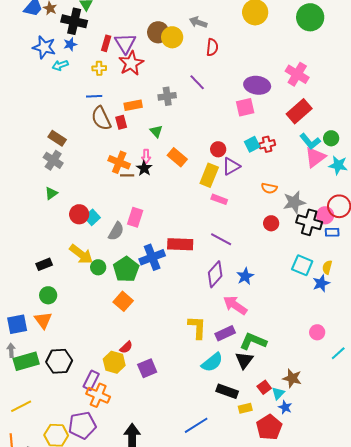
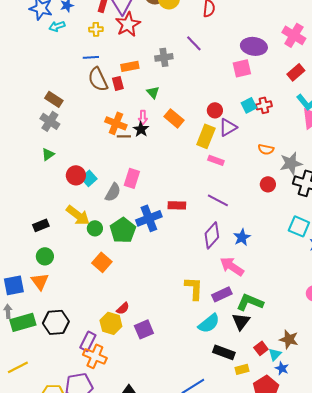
red rectangle: (299, 111) -> (296, 72), size x0.7
red rectangle: (180, 244) -> (177, 205), size x0.7
orange square: (123, 301) -> (102, 262), moved

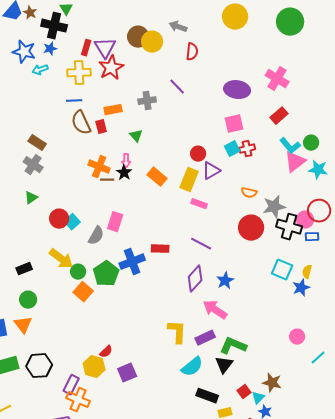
yellow cross: (96, 29) -> (79, 73), size x1.6
pink square: (242, 68) -> (234, 124), moved
orange rectangle: (174, 118) -> (157, 177), moved
red circle: (268, 184) -> (251, 228), size x1.6
orange square: (102, 262) -> (83, 292), moved

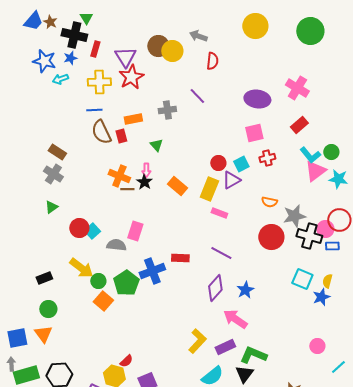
red rectangle: (86, 48) -> (95, 49), moved
cyan square: (232, 149) -> (241, 164), moved
gray semicircle: (96, 236) -> (116, 245), turned -114
yellow L-shape: (177, 332) -> (197, 341), turned 40

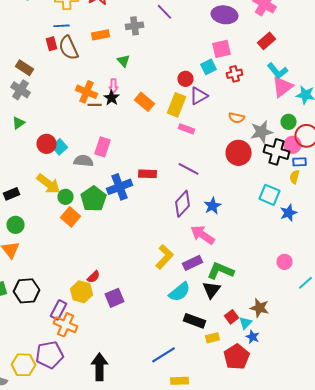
red rectangle: (121, 136) -> (52, 44), moved
green circle: (331, 152) -> (288, 122), moved
cyan square: (241, 164) -> (208, 67), moved
yellow semicircle: (327, 281) -> (294, 177), moved

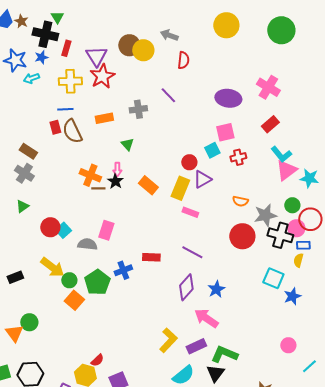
blue cross: (120, 187) -> (123, 270), size x0.7
green circle: (16, 225) -> (29, 322), moved

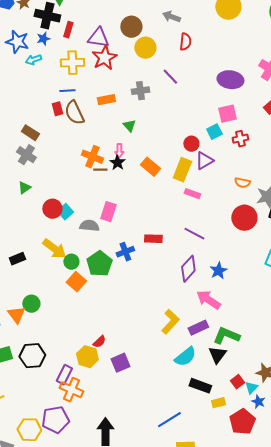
yellow circle: (143, 50) -> (145, 48), moved
purple triangle: (96, 56) -> (98, 38), turned -50

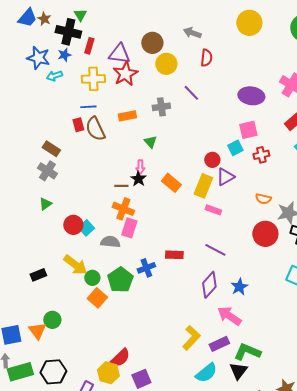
orange cross: (92, 157) -> (123, 209), moved
red semicircle: (99, 342) -> (120, 358), size x1.5

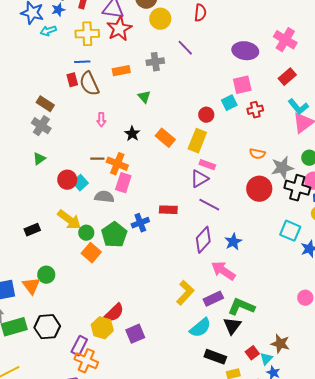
pink arrow: (140, 167) -> (101, 120), moved
purple triangle: (225, 177) -> (199, 179), moved
brown line: (121, 186) -> (97, 159), moved

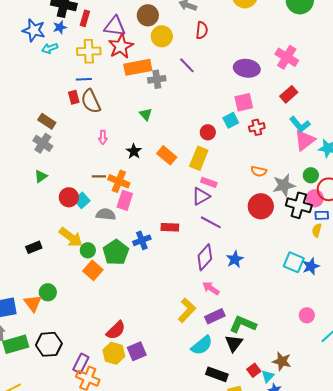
orange rectangle: (121, 71) -> (138, 67), moved, size x1.5
cyan square: (290, 231) -> (294, 262), moved
pink arrow: (223, 271) -> (211, 288), moved, size x0.7
yellow hexagon: (102, 328) -> (114, 353), moved

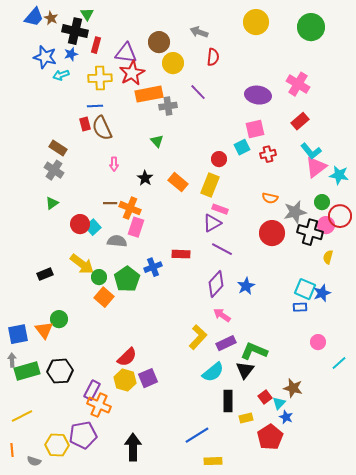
blue rectangle: (322, 215) -> (300, 307), moved
black rectangle: (217, 374) -> (228, 401), turned 70

